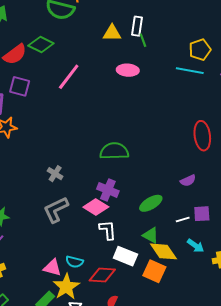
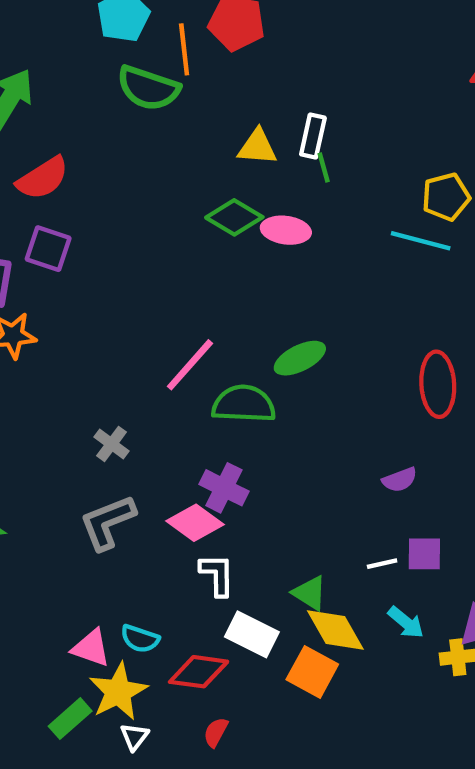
green diamond: (41, 45) -> (234, 217), moved
pink line: (69, 77) -> (190, 365), moved
green ellipse: (151, 203) -> (300, 358), moved

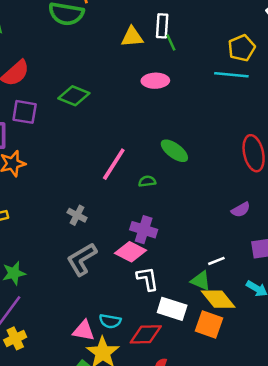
green diamond: (234, 217) -> (74, 96), moved
green ellipse: (300, 358) -> (174, 151), turned 72
green semicircle: (244, 404) -> (147, 181), size x0.5
white line: (382, 564) -> (216, 261), moved

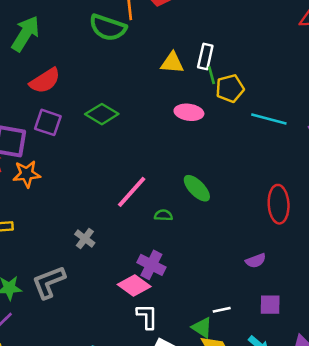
yellow pentagon: (242, 48) -> (230, 88), moved
gray L-shape: (82, 259) -> (49, 282), moved

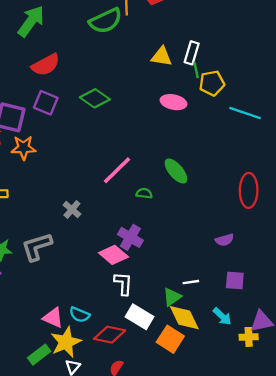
green semicircle: (108, 28) -> (106, 21), turned -48
green triangle: (202, 328) -> (172, 297), turned 48

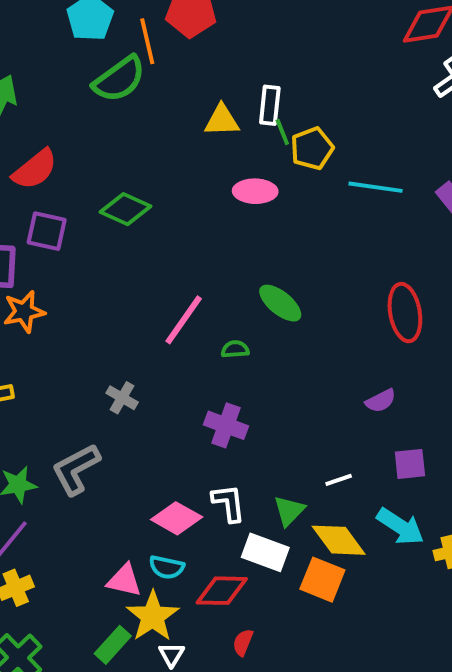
pink diamond: (113, 255) -> (177, 518), moved
green triangle: (172, 297) -> (289, 511), moved
cyan arrow: (222, 316) -> (400, 526), size x1.4

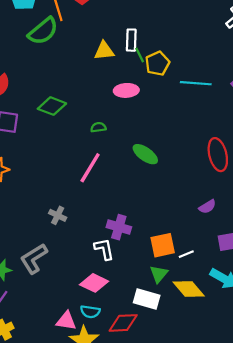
green semicircle: (235, 349) -> (98, 127), moved
white L-shape: (229, 503) -> (104, 249), moved
orange square: (322, 580) -> (163, 245), moved, turned -30

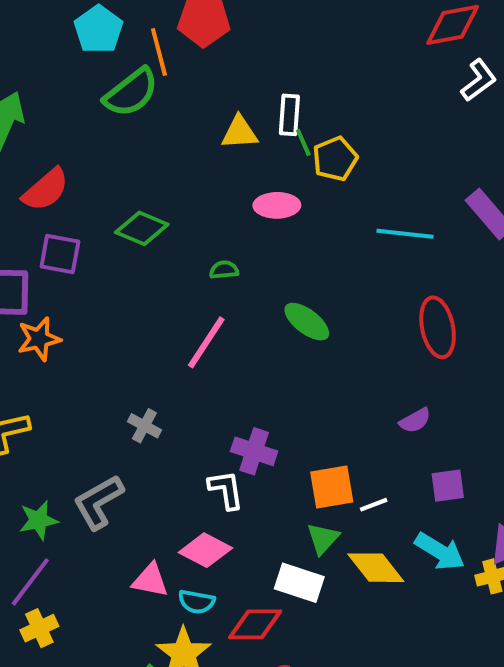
cyan line: (196, 83) -> (405, 234), moved
pink triangle: (66, 321) -> (150, 580), moved

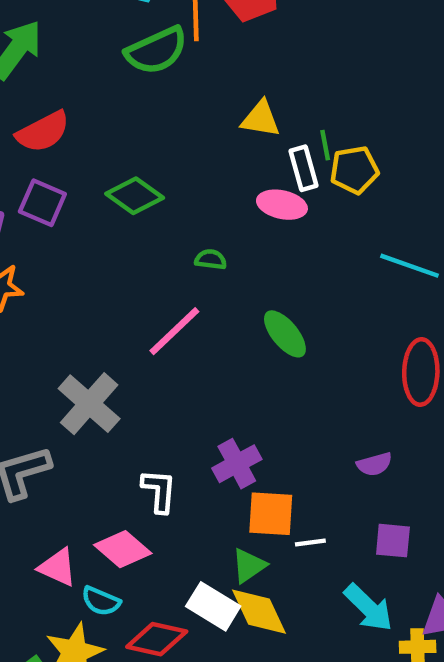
white rectangle: (289, 115) -> (304, 168), moved, turned -33
gray cross: (144, 426) -> (89, 404), size x1.8
purple cross: (254, 451) -> (237, 464), moved, turned 30
yellow diamond: (376, 568) -> (259, 612), moved

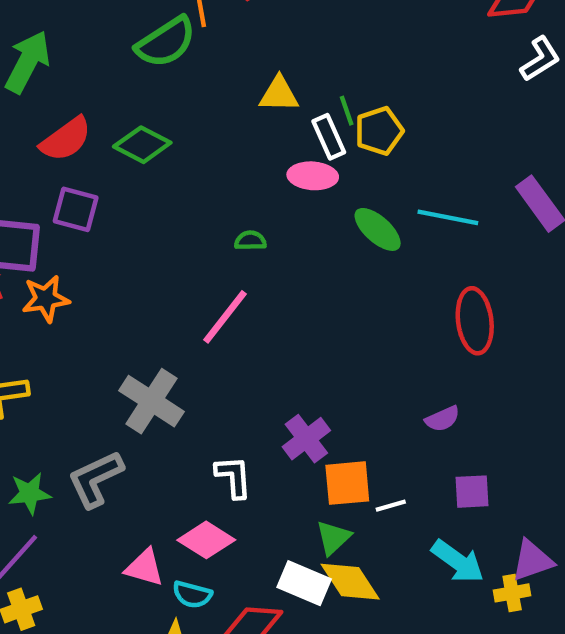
green diamond: (135, 196) -> (142, 145), moved
green ellipse: (285, 334) -> (378, 229), moved

